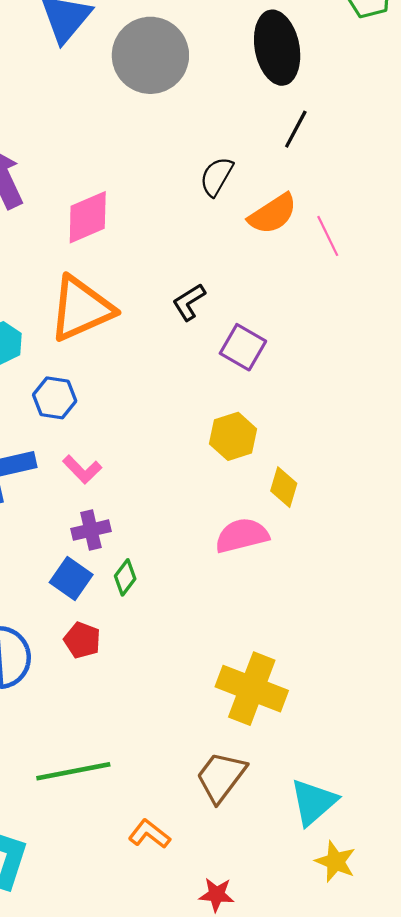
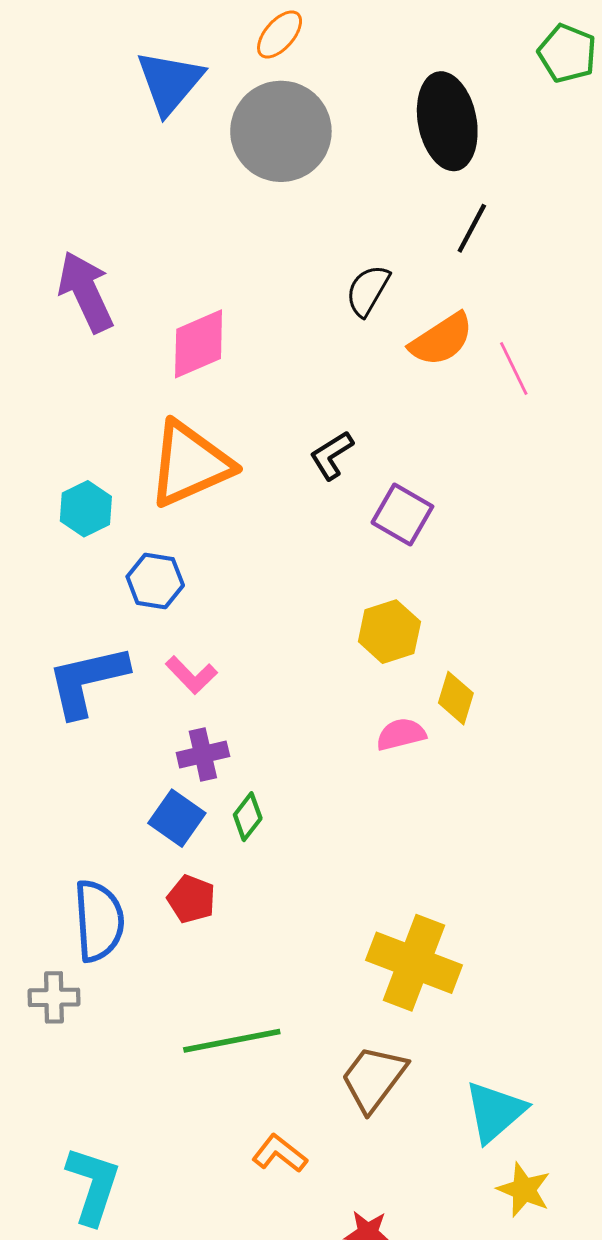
pink semicircle: (242, 536) -> (401, 734), moved, size x0.7
green line: (73, 771) -> (232, 1041), moved

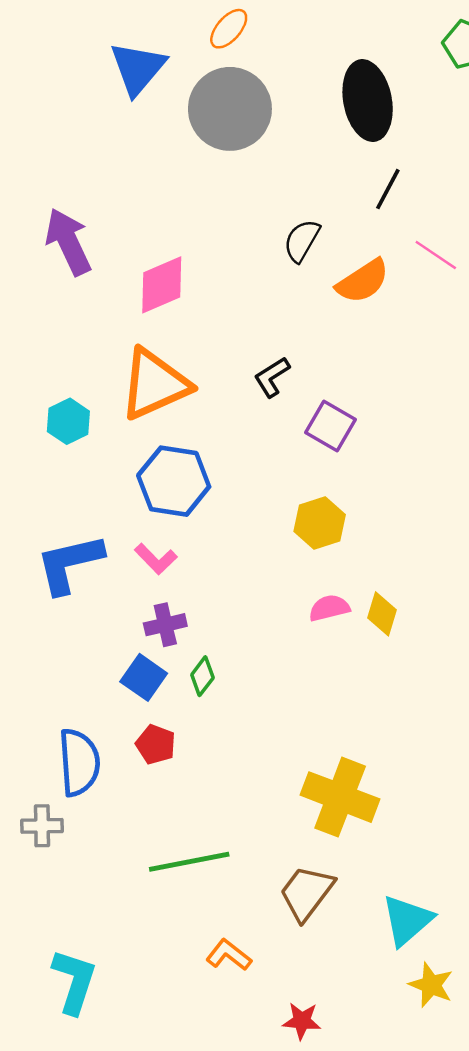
pink line: (514, 368) -> (436, 255), moved, turned -30
blue hexagon: (155, 581) -> (174, 481), moved, size x1.5
yellow diamond: (456, 698) -> (382, 614), moved

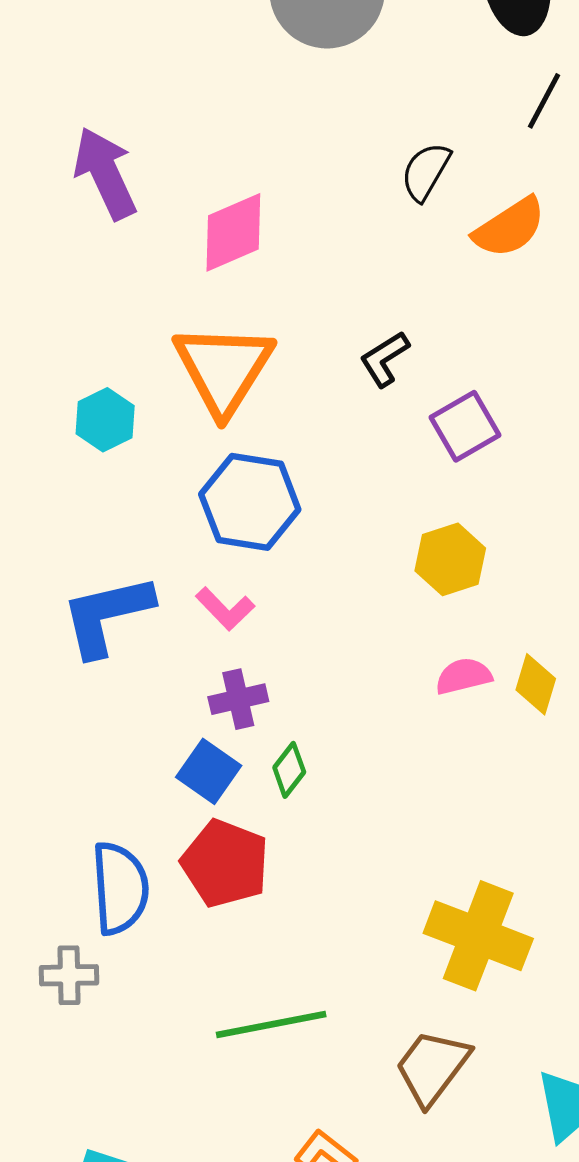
orange triangle: (155, 384) -> (224, 369), turned -34
purple square: (330, 426) -> (465, 426), turned 30
red pentagon: (156, 744) -> (225, 863), size x1.6

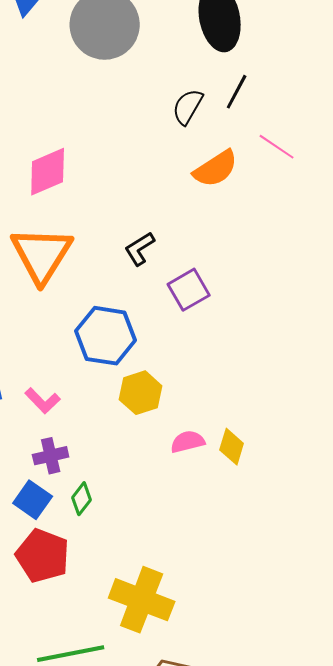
black semicircle: (426, 172) -> (188, 107), moved
blue hexagon: (250, 502) -> (106, 336), moved
yellow hexagon: (450, 559) -> (141, 393), moved
yellow cross: (478, 936) -> (142, 600), moved

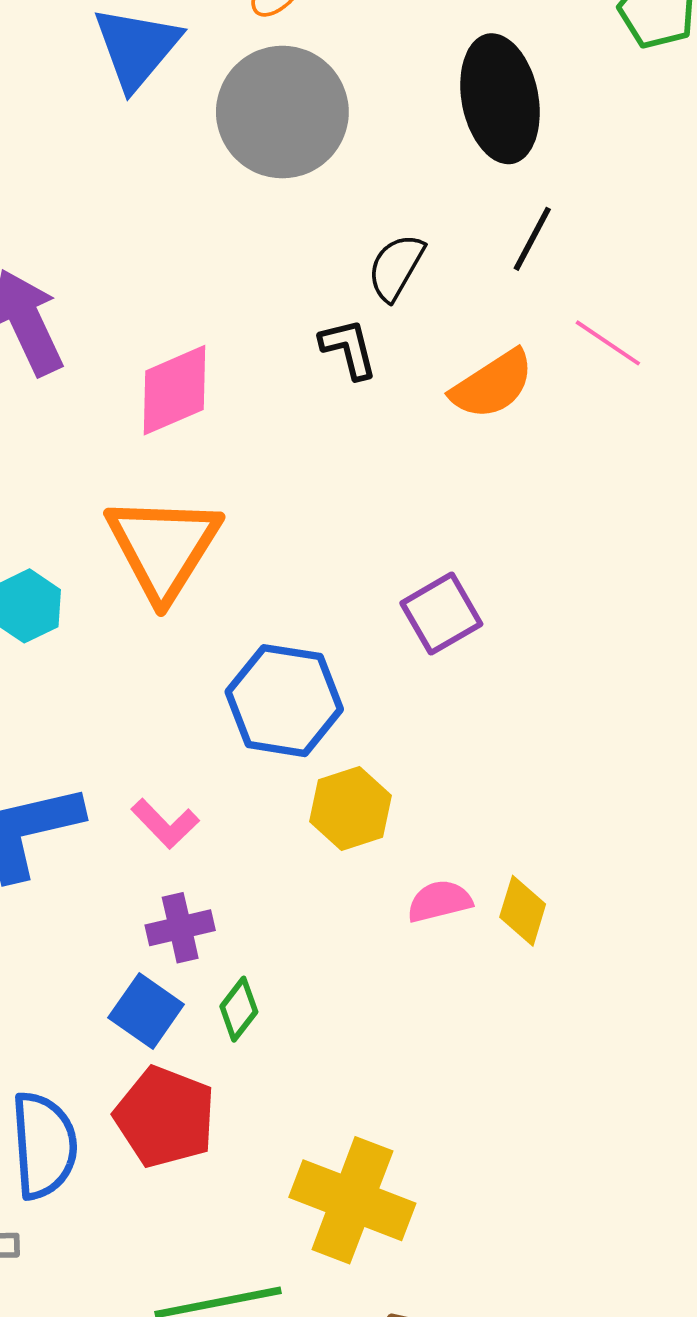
black semicircle: (188, 107) -> (396, 267), moved
black L-shape: (140, 249) -> (349, 349), moved, turned 108

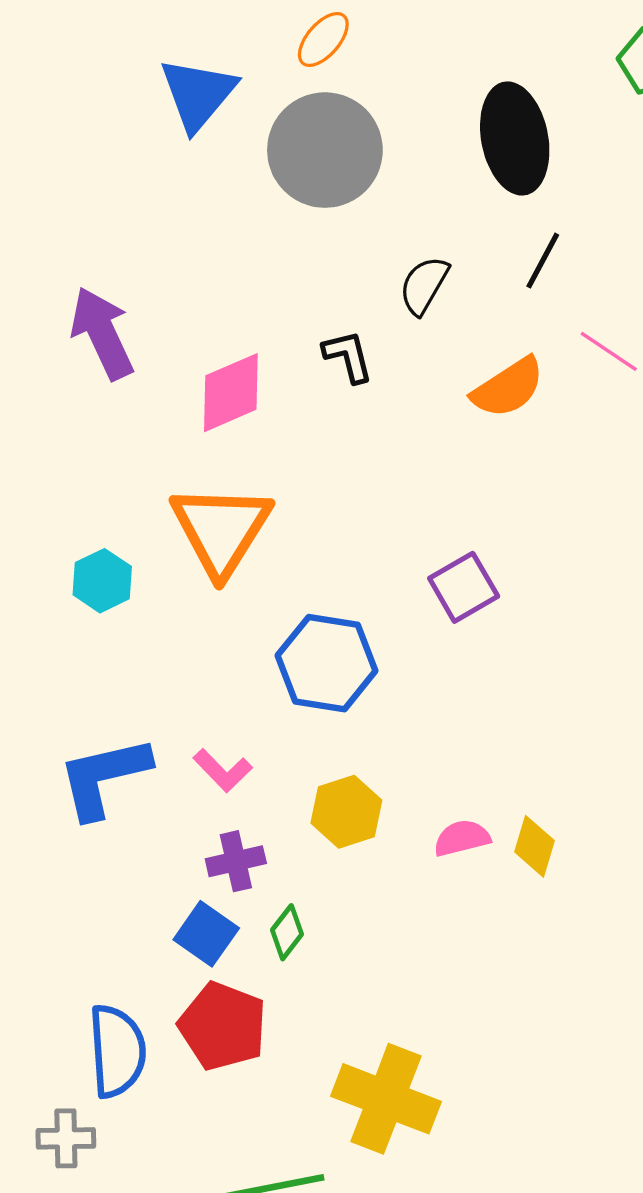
black L-shape: (349, 349) -> (348, 356), moved
yellow hexagon: (351, 808) -> (346, 812), moved

